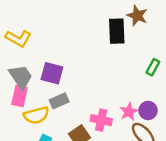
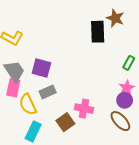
pink star: (129, 112) -> (127, 88), moved
yellow semicircle: (36, 115) -> (28, 104), turned 80

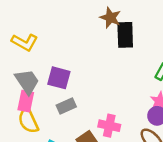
brown star: (115, 18) -> (110, 18), moved
yellow semicircle: (28, 104) -> (28, 121), moved

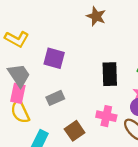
black rectangle: (125, 35) -> (110, 74), moved
purple square: (59, 78) -> (54, 58), moved
pink cross: (109, 126) -> (106, 116), moved

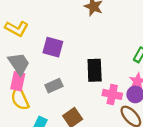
black rectangle: (110, 74) -> (95, 70), moved
pink cross: (106, 116) -> (112, 94), moved

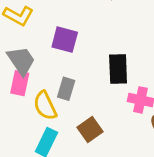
gray rectangle: (54, 86) -> (66, 89), turned -49
yellow semicircle: (20, 99) -> (45, 106), moved

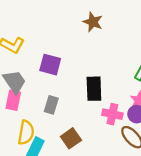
yellow semicircle: (45, 106) -> (26, 133), moved, turned -145

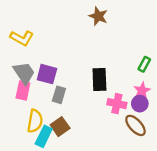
purple square: (50, 65) -> (47, 74), moved
brown square: (71, 138) -> (60, 127), moved

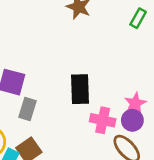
green rectangle: (144, 64) -> (138, 18), moved

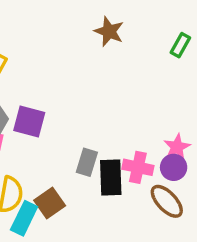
black rectangle: (80, 89) -> (111, 178), moved
gray rectangle: (28, 109) -> (87, 162), moved

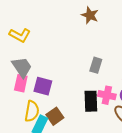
purple square: (29, 121) -> (43, 86), moved
gray rectangle: (87, 162) -> (96, 65), moved

